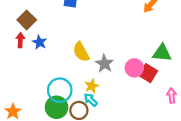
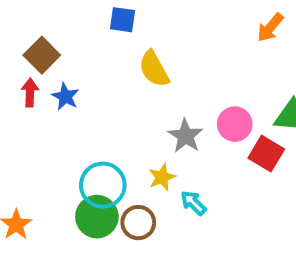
yellow semicircle: (81, 52) -> (154, 69), moved
pink circle: (134, 68) -> (235, 124), moved
cyan arrow: (91, 100) -> (193, 203), moved

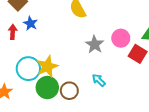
red arrow: (30, 93) -> (13, 32), moved
yellow star: (162, 177) -> (47, 67), moved, size x1.5
cyan circle: (103, 185) -> (28, 69), moved

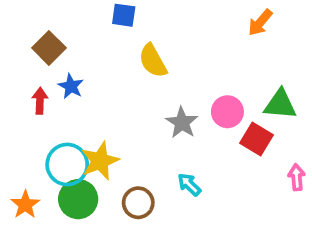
green circle: (47, 88) -> (78, 199), moved

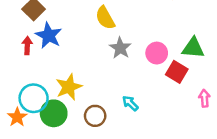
blue star: (71, 86) -> (49, 35), size x1.5
gray star: (182, 123) -> (120, 48), moved
cyan circle: (67, 165) -> (34, 98), moved

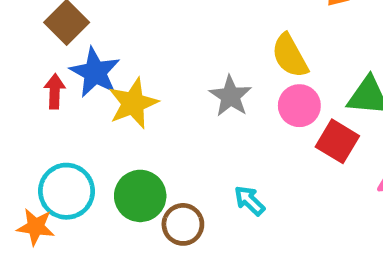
yellow semicircle: (105, 18) -> (290, 56), moved
yellow star: (69, 87) -> (133, 103), moved
green circle: (54, 113) -> (140, 196), moved
orange star: (17, 117) -> (36, 227), turned -30

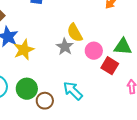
yellow semicircle: (290, 56) -> (75, 33), moved
cyan arrow: (249, 201) -> (73, 91), size x1.5

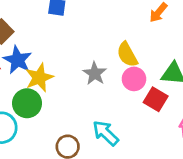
yellow semicircle: (75, 33) -> (127, 55), moved
green circle: (27, 89) -> (27, 103), moved

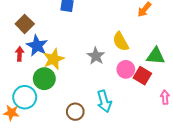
pink circle: (134, 79) -> (126, 69), moved
cyan arrow: (106, 133) -> (104, 101), turned -150

